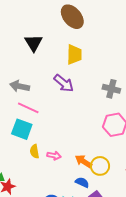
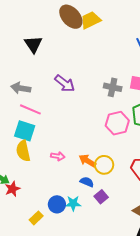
yellow trapezoid: (74, 55) -> (91, 20), moved, turned -115
yellow semicircle: (34, 151) -> (23, 151), moved, size x1.5

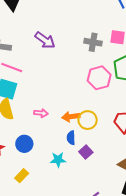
orange arrow: (87, 161) -> (71, 117), turned -36
blue semicircle: (87, 182) -> (71, 138), turned -112
blue circle: (57, 204) -> (24, 144), moved

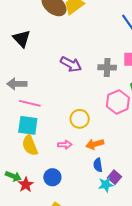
purple arrow: (45, 40) -> (71, 64), moved
yellow circle: (88, 120) -> (80, 119), moved
cyan star: (58, 160) -> (106, 185), moved

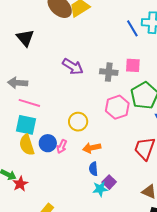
pink arrow: (65, 145) -> (62, 146), turned 112
blue circle: (52, 177) -> (48, 143), moved

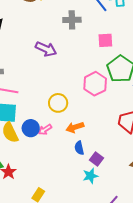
gray cross: (109, 72) -> (72, 20), moved
pink arrow: (62, 146) -> (45, 130), turned 40
cyan star: (100, 189) -> (90, 176), moved

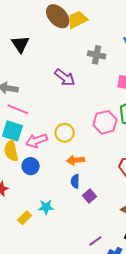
blue circle: (31, 128) -> (31, 166), moved
pink arrow: (45, 130) -> (36, 141), moved, size x1.5
cyan star: (90, 176) -> (46, 207), moved

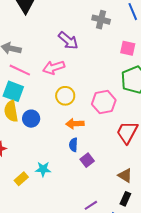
pink hexagon: (105, 122) -> (104, 102), moved
pink arrow: (36, 141) -> (54, 68), moved
blue circle: (31, 166) -> (31, 119), moved

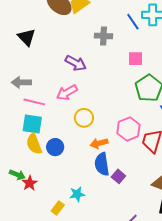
pink hexagon: (104, 102) -> (128, 129), moved
blue semicircle: (73, 145) -> (102, 164), size x1.6

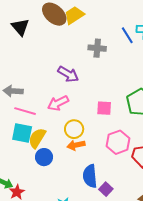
black triangle: (27, 37) -> (20, 27), moved
pink square: (136, 59) -> (104, 108), moved
orange arrow: (99, 143) -> (76, 145), moved
yellow semicircle: (34, 144) -> (37, 138), moved, turned 50

